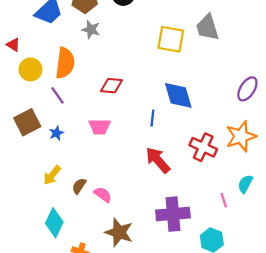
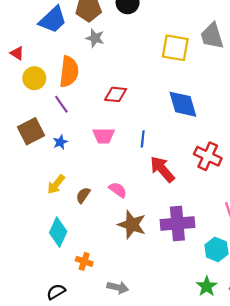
blue line: (152, 118) -> (143, 139), moved
pink semicircle: (103, 195) -> (118, 190), moved
brown star: (119, 232) -> (132, 225), moved

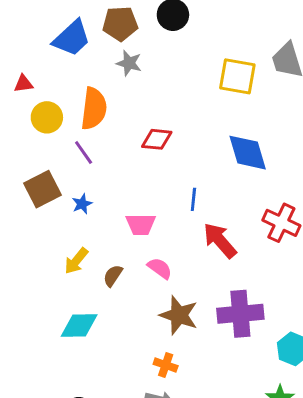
red triangle: (17, 53) -> (23, 84), turned -40
pink trapezoid: (104, 136) -> (141, 224), moved
cyan diamond: (58, 232) -> (79, 325), turned 64
orange cross: (84, 261) -> (166, 365), moved

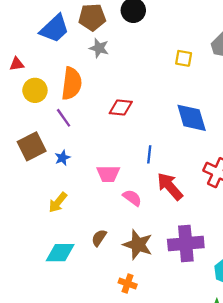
yellow square: (237, 76) -> (184, 58), size x0.6
pink semicircle: (160, 268) -> (132, 198), moved
brown semicircle: (113, 276) -> (99, 238), moved

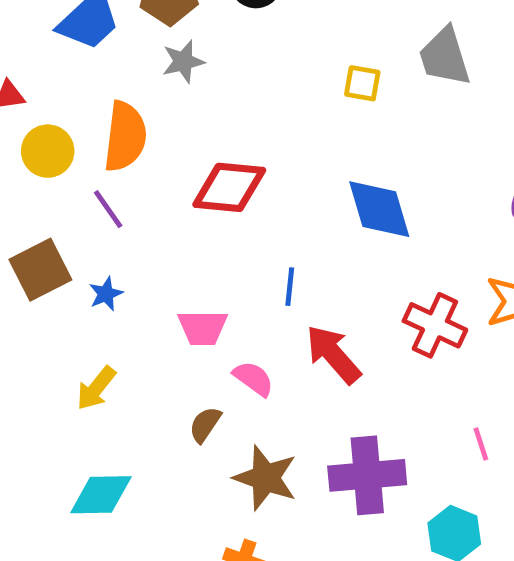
gray star: (99, 48) -> (183, 62), turned -30
red diamond: (121, 107) -> (229, 187), size x1.4
brown semicircle: (99, 238) -> (205, 425), moved

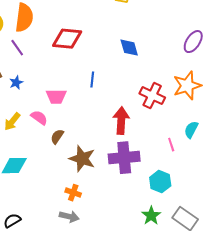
blue diamond: (379, 209) -> (129, 48), size x0.7
red arrow: (333, 354) -> (121, 121), moved, turned 44
pink semicircle: (253, 379) -> (39, 118), moved

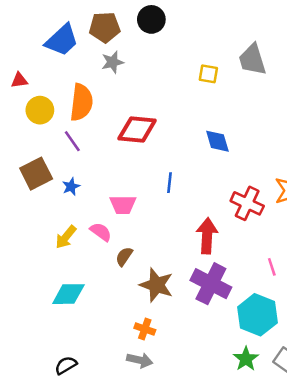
purple cross: (124, 158) -> (211, 284), turned 32
cyan hexagon: (160, 182) -> (258, 315), size x1.4

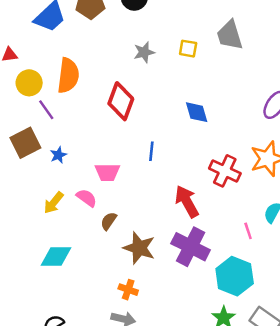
gray star: (112, 62) -> (144, 52), moved
red diamond: (137, 130) -> (121, 101), turned -75
purple line: (72, 141) -> (46, 110), moved
red arrow: (207, 236) -> (187, 201), turned -32

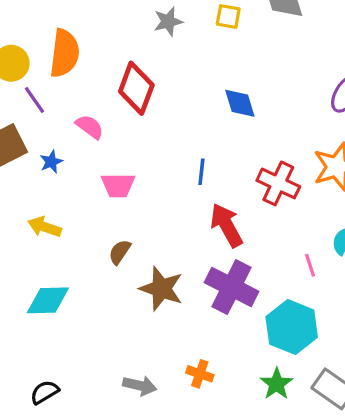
blue line: (151, 151) -> (201, 172), moved
pink semicircle: (87, 198) -> (90, 127), moved
yellow arrow: (54, 203) -> (45, 227), turned 70
orange cross: (128, 290) -> (200, 374), moved

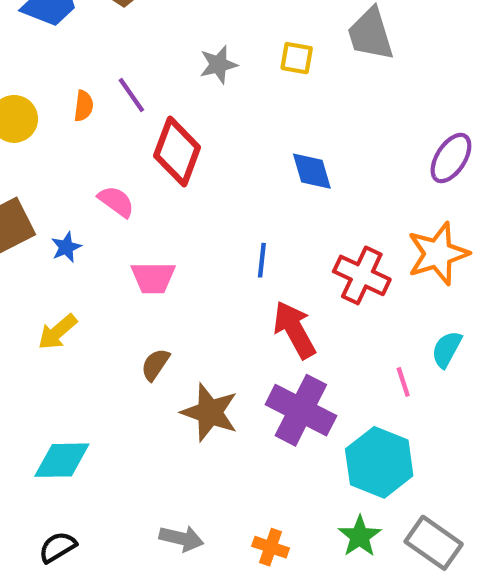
orange semicircle: (65, 53) -> (84, 106), size x0.5
purple line: (34, 100) -> (131, 95), moved
yellow arrow: (45, 227) -> (58, 332), turned -60
cyan diamond: (48, 300) -> (62, 460), moved
orange cross: (200, 374) -> (271, 547), moved

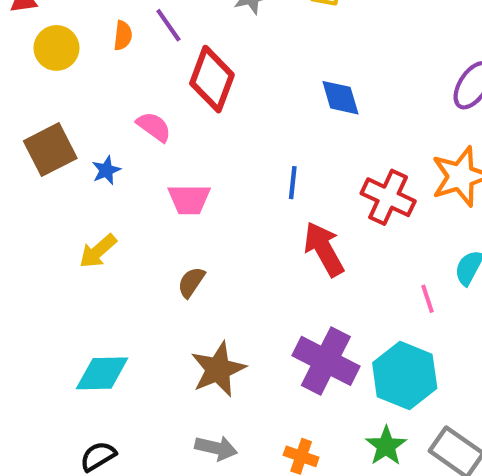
purple cross: (301, 410) -> (326, 361), moved
brown star: (210, 412) -> (218, 369), moved, turned 30

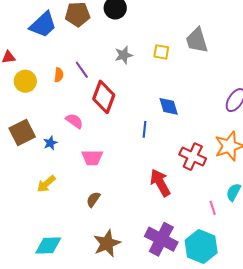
blue line: (293, 183) -> (145, 129), moved

